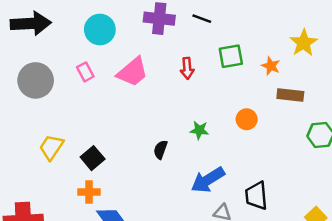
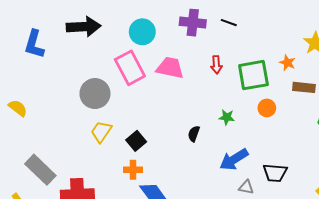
green square: (231, 56) -> (253, 75), moved, size x1.5
pink rectangle: (85, 72) -> (130, 68), size x2.0
pink trapezoid: (133, 72) -> (170, 68), turned -128
gray circle: (36, 80) -> (95, 94), moved
black trapezoid: (256, 196) -> (275, 173), turned -80

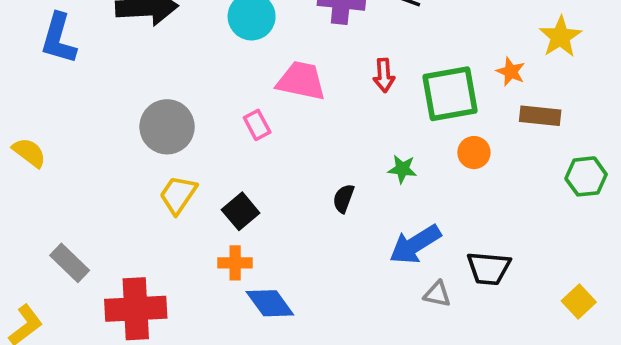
pink rectangle: (130, 68) -> (257, 125), moved, size x0.5
gray rectangle: (40, 170) -> (70, 263), size x0.7

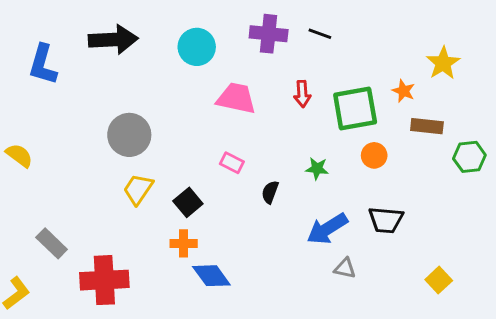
pink rectangle: (257, 125) -> (232, 163), moved, turned -35
green hexagon: (586, 176) -> (469, 157), moved
black trapezoid: (489, 268) -> (386, 220), moved
yellow square: (579, 301) -> (439, 280), moved

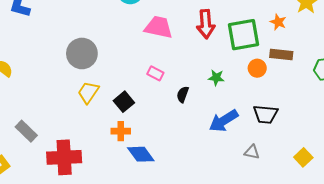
red arrow: (302, 94) -> (206, 24), size x1.5
brown rectangle: (427, 126) -> (281, 55), moved
gray triangle: (345, 268) -> (252, 152), moved

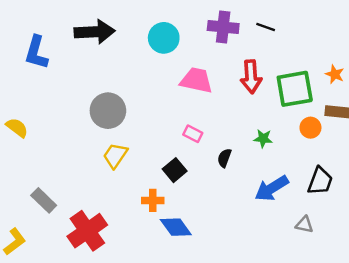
black square: (124, 102) -> (175, 170), moved
black trapezoid: (266, 114) -> (320, 181), turned -75
red cross: (64, 157) -> (87, 231), turned -32

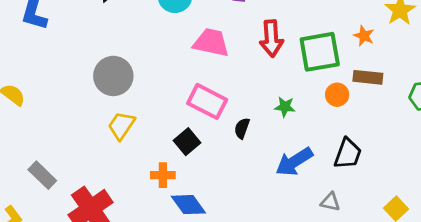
pink rectangle: (193, 134) -> (207, 101), size x1.8

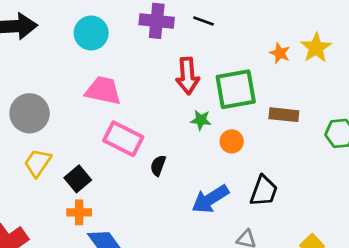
orange star: (364, 36) -> (280, 53), moved
pink trapezoid: (211, 42) -> (103, 91), moved
orange circle: (337, 95) -> (232, 141), moved
green star: (285, 107) -> (201, 120), moved
black square: (187, 142) -> (78, 179), moved

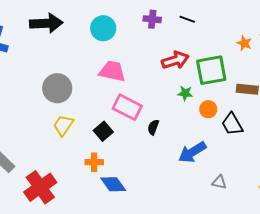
purple cross: (157, 21) -> (152, 19), size x0.7
red arrow: (187, 76) -> (175, 60), turned -104
black square: (78, 179) -> (103, 131), moved
black trapezoid: (264, 191) -> (232, 124), moved, turned 130

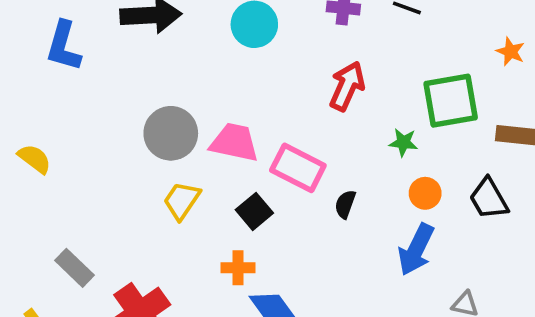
red arrow: (175, 60) -> (347, 86), moved, turned -48
pink trapezoid: (112, 71) -> (234, 142), moved
orange circle: (208, 109) -> (425, 193), moved
blue arrow: (192, 152) -> (416, 250), turned -32

